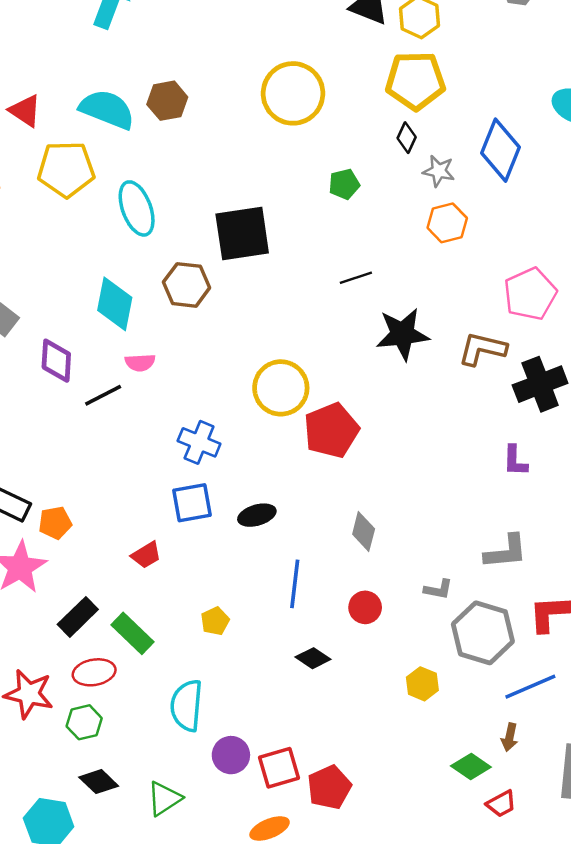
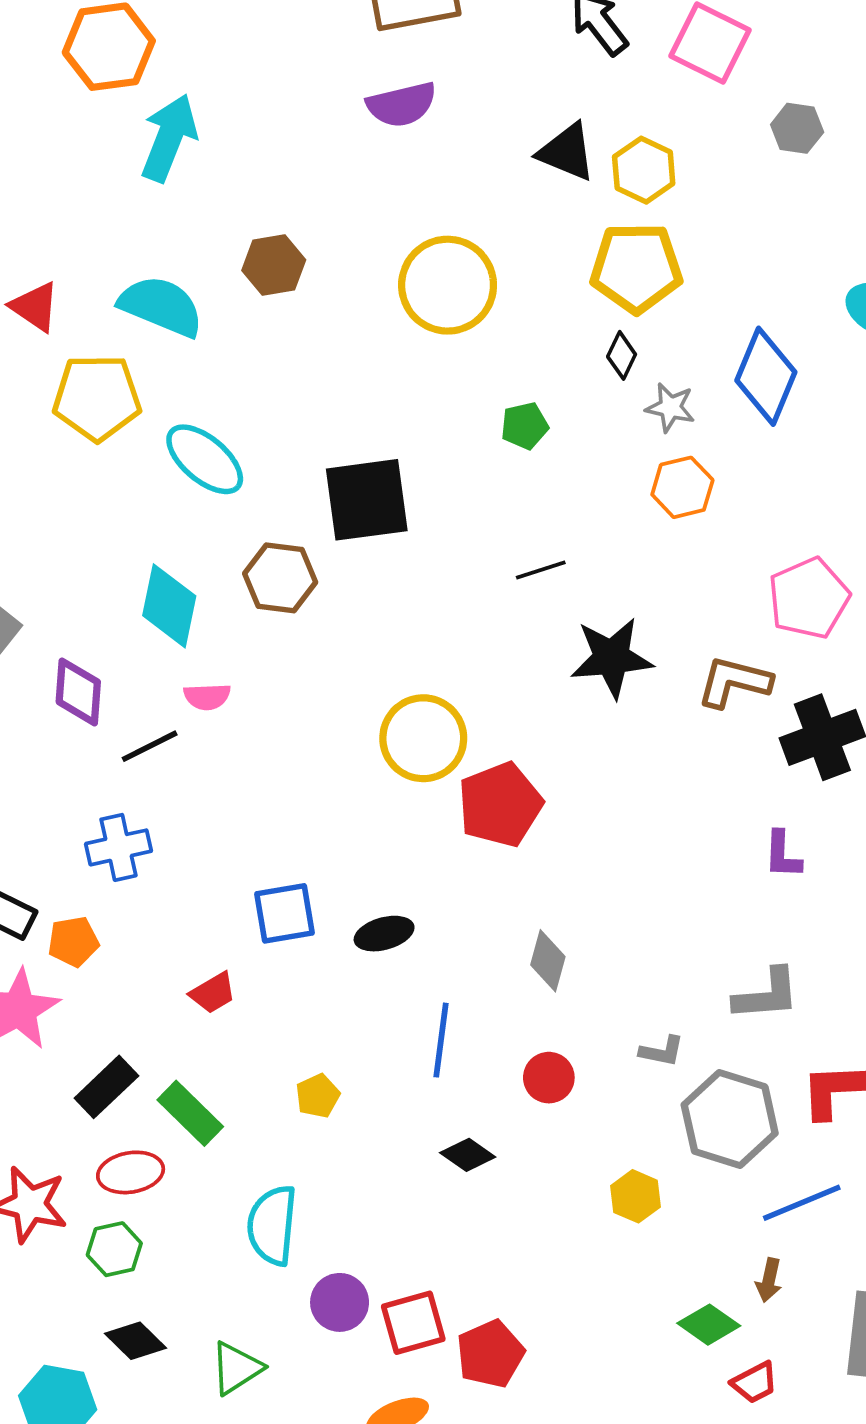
brown hexagon: (167, 101) -> (274, 265), moved
cyan ellipse: (137, 208) -> (205, 459), turned -30
blue cross: (199, 442) -> (119, 847), moved, turned -36

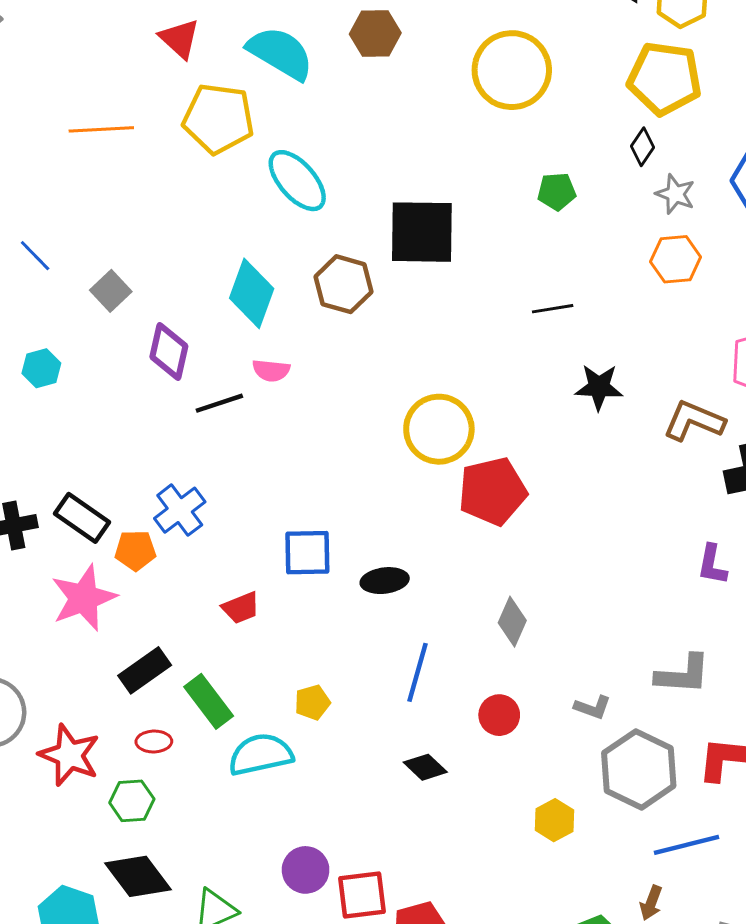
black star: (612, 658) -> (599, 387), size x0.7
blue cross: (119, 847) -> (180, 510), moved, turned -33
red ellipse: (131, 1172) -> (154, 741), size x0.7
cyan semicircle: (272, 1225) -> (261, 754), moved, turned 64
black diamond: (136, 1341) -> (138, 876), size x1.4

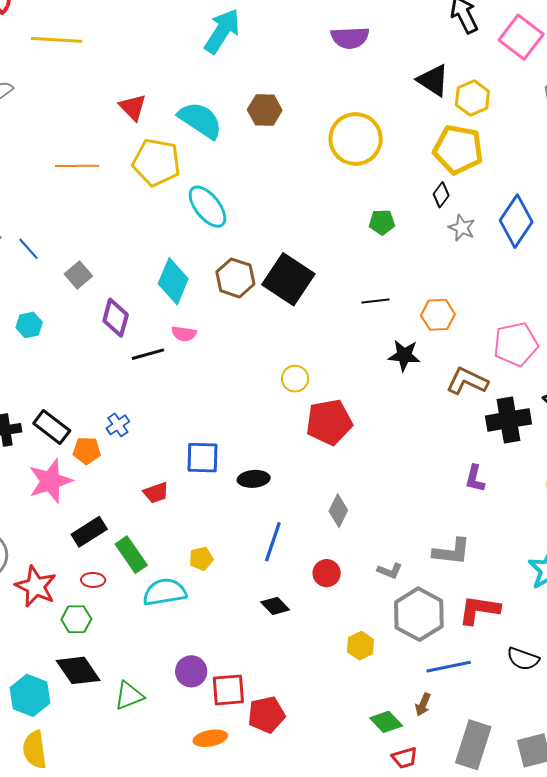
black square: (422, 232) -> (288, 279), moved, turned 30
orange hexagon: (676, 259) -> (438, 315), moved
yellow circle: (439, 429) -> (295, 379), size x0.6
blue cross: (180, 510) -> (118, 425), size x0.7

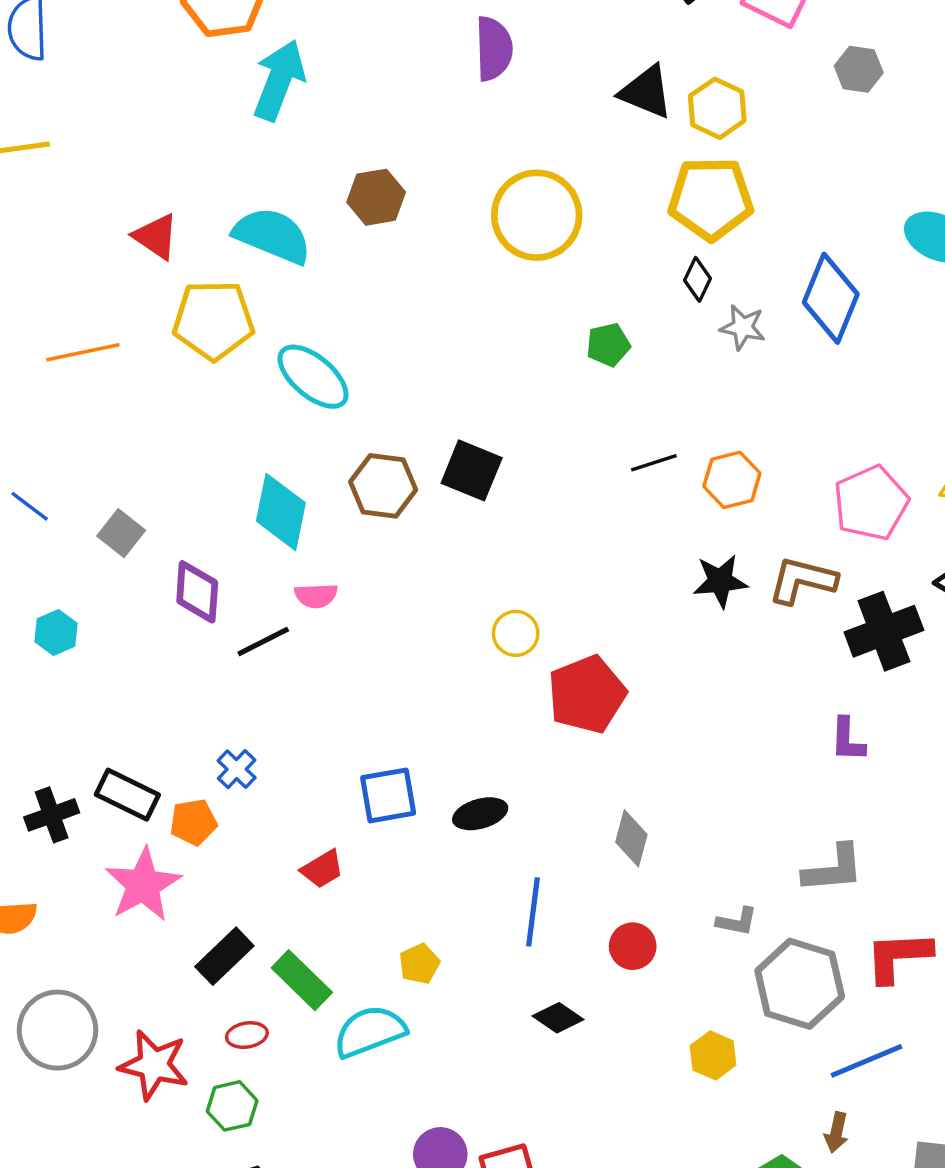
purple semicircle: (350, 38) -> (494, 49), turned -78
black square: (288, 279) -> (472, 470), size x0.7
black line: (376, 301) -> (654, 463), moved
black star: (404, 355) -> (720, 581), moved

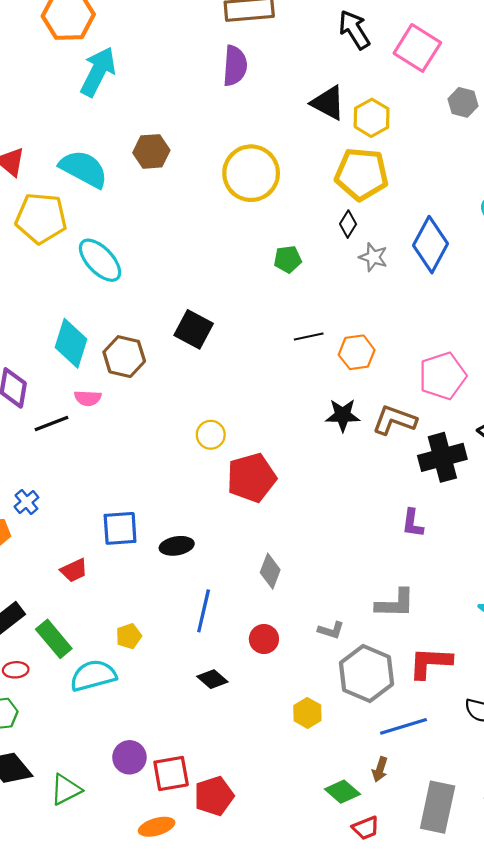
brown hexagon: (383, 486) -> (124, 357), moved

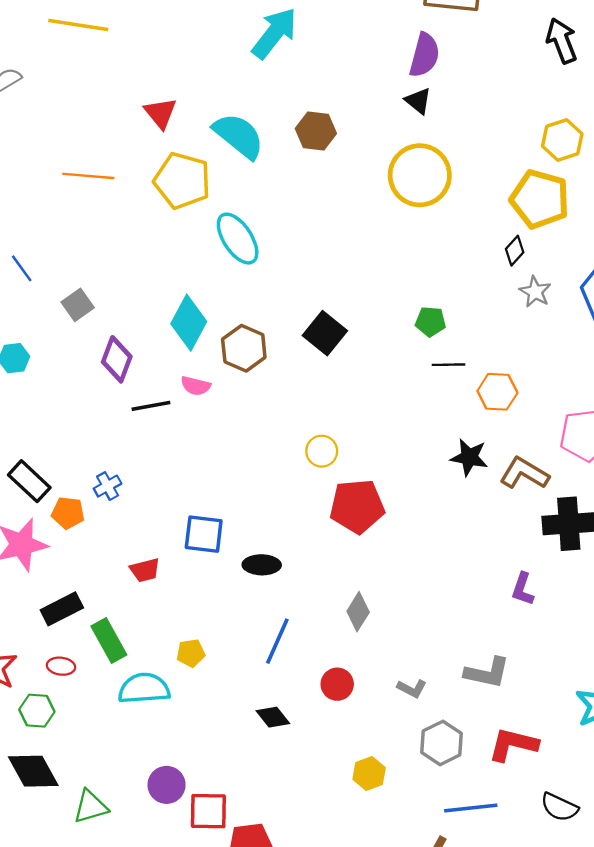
black triangle: (328, 103) -> (418, 101), moved, size x0.7
green pentagon: (288, 259) -> (431, 322), moved
gray hexagon: (366, 673) -> (441, 743), size x0.7

